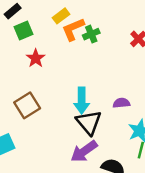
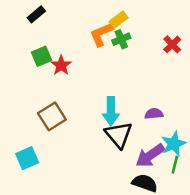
yellow rectangle: (61, 16) -> (119, 20), moved
green square: (24, 30) -> (42, 56), moved
purple arrow: (84, 151) -> (150, 156), moved

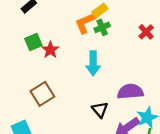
cyan arrow: (111, 111) -> (93, 63), moved
purple semicircle: (154, 114) -> (130, 92), size x1.6
black triangle: (119, 135) -> (100, 110), size x0.7

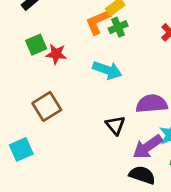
red star: (50, 50) -> (56, 54), turned -30
cyan arrow: (93, 63) -> (107, 70), turned -70

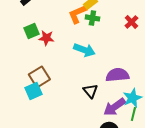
green cross: (118, 27) -> (92, 18), turned 32
cyan square: (21, 149) -> (33, 91), moved

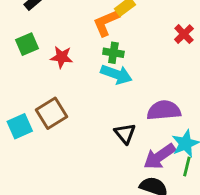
green cross: (92, 18) -> (113, 53), moved
green square: (31, 31) -> (27, 44), moved
cyan square: (33, 91) -> (20, 126), moved

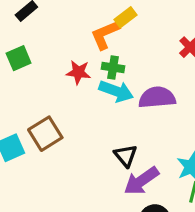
red star: (62, 57) -> (78, 72), moved
purple semicircle: (164, 110) -> (157, 97), moved
purple arrow: (159, 156) -> (141, 181), moved

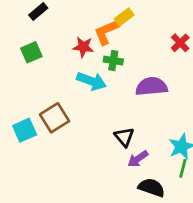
red star: (78, 72) -> (83, 47), moved
cyan arrow: (116, 91) -> (91, 81), moved
purple arrow: (141, 181) -> (138, 159), size x0.7

